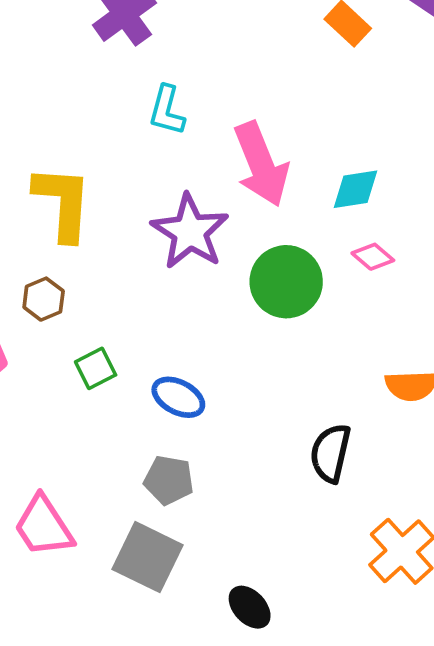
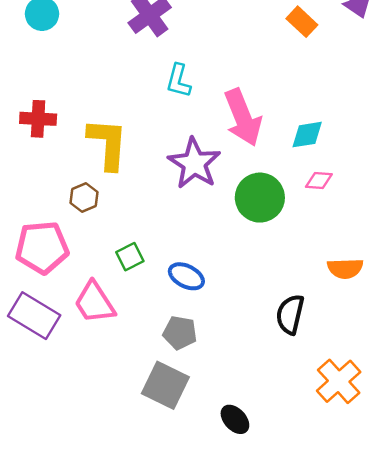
pink diamond: (373, 257) -> (319, 180), turned -36
brown hexagon: (44, 299) -> (84, 198), moved
pink trapezoid: (44, 526) -> (94, 303), moved

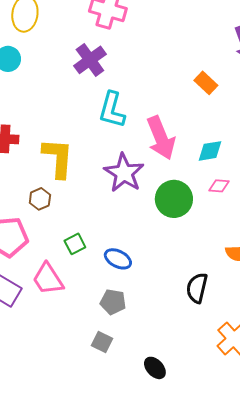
orange rectangle: (302, 22) -> (206, 83), moved
cyan L-shape: (178, 81) -> (112, 110), size x1.4
gray square: (165, 385) -> (102, 342), size x0.6

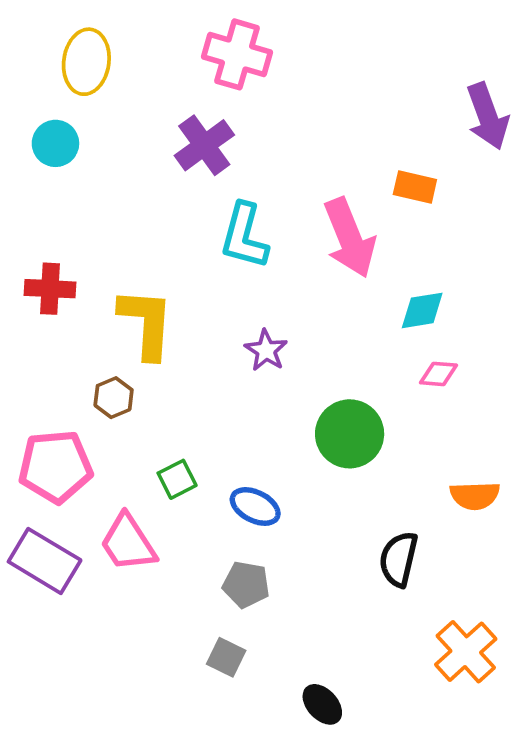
orange rectangle: (206, 83) -> (415, 187), turned -30
pink arrow: (161, 138) -> (350, 238), moved
purple star: (124, 173) -> (266, 350), size x0.6
green circle: (174, 199) -> (350, 434), moved

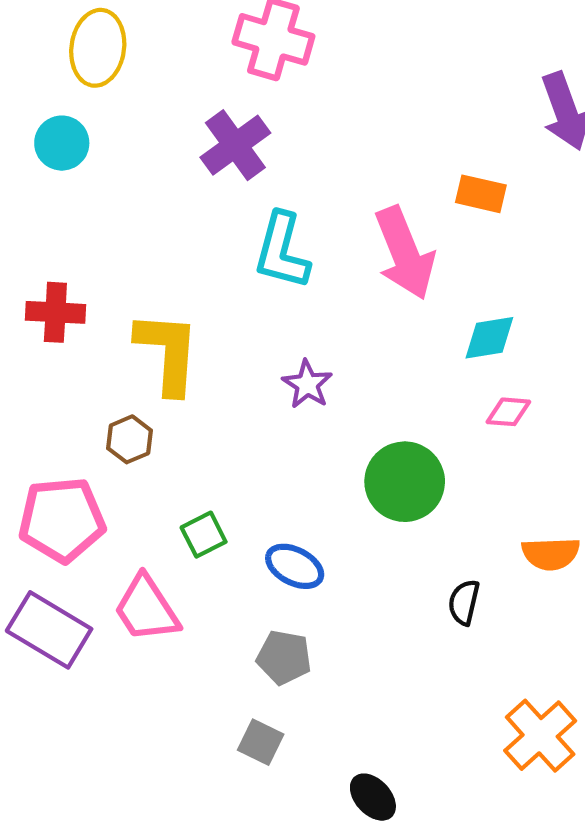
black semicircle: (399, 559) -> (464, 602), moved, size x0.7

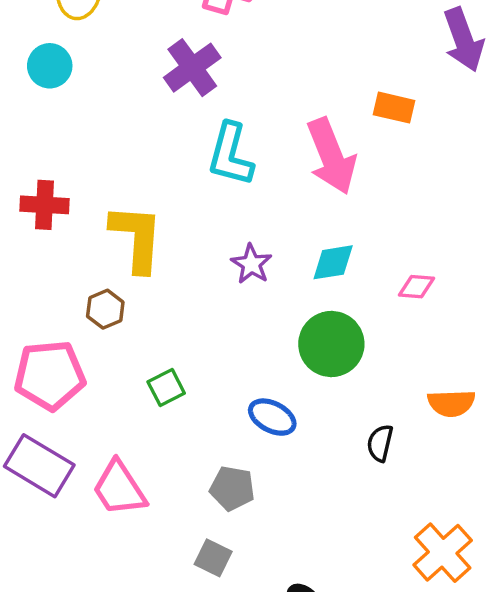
cyan diamond: (489, 338) -> (333, 262), moved
blue ellipse: (295, 566) -> (272, 417), moved
pink trapezoid: (146, 609) -> (119, 488), moved

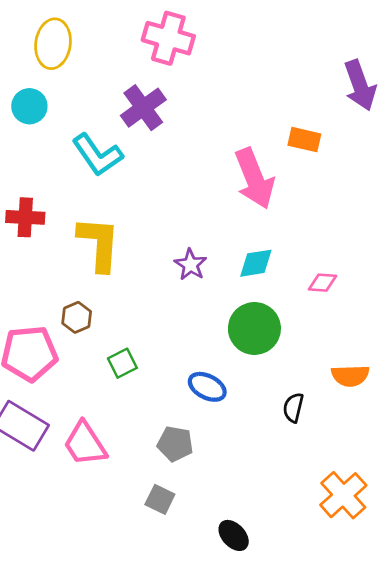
cyan L-shape: (231, 154) -> (97, 155), moved, turned -50
brown hexagon: (105, 309) -> (77, 317), moved

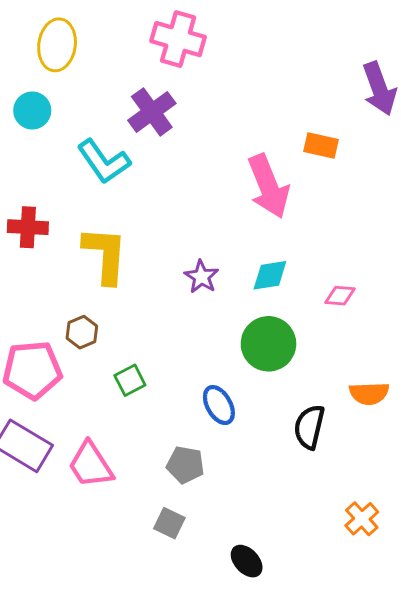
blue ellipse: (207, 387) -> (219, 405), turned 33
black semicircle: (293, 408) -> (309, 427), size x1.4
orange cross: (343, 495) -> (362, 519), size x0.7

